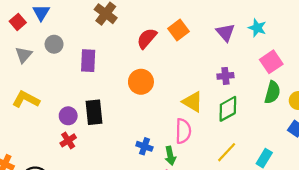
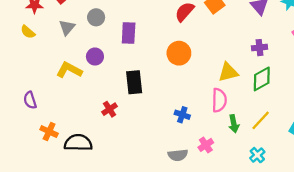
yellow triangle: (193, 102) -> (228, 72), turned -45
purple circle: (68, 116) -> (95, 57), moved
green arrow: (170, 156) -> (234, 124), moved

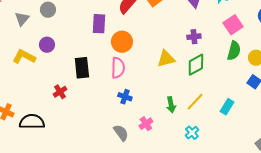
purple rectangle: (129, 33) -> (99, 24), moved
pink semicircle: (219, 100) -> (118, 68), moved
gray semicircle: (178, 155) -> (121, 133), turned -120

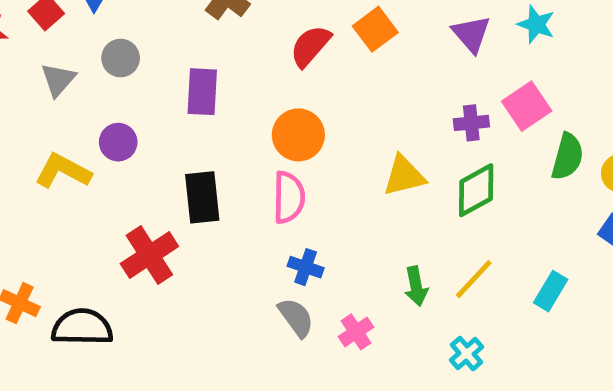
purple rectangle: (99, 24) -> (202, 92), moved
pink square: (233, 25) -> (527, 106), moved
red cross: (60, 92) -> (149, 255), size x1.6
gray semicircle: (121, 133) -> (296, 317), moved

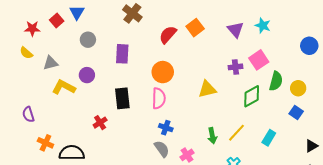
gray triangle: (58, 80) -> (51, 63), moved, turned 35
green diamond: (476, 190) -> (252, 96), moved
red cross: (149, 255) -> (100, 123), size x0.6

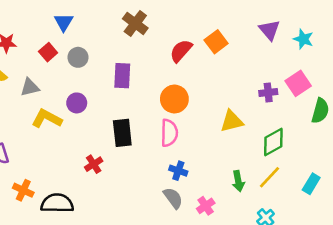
red square: (57, 20) -> (48, 52), moved
purple triangle: (235, 30) -> (269, 30), moved
green diamond: (252, 96) -> (273, 142), moved

